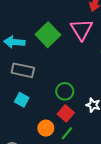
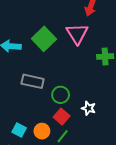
gray rectangle: (23, 70) -> (33, 81), moved
cyan square: (22, 100) -> (19, 130), moved

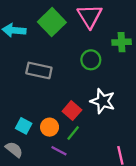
green circle: (61, 95) -> (91, 60), moved
white star: (89, 108) -> (103, 101), size x1.5

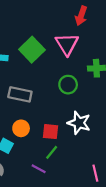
red square: (72, 111) -> (51, 132), turned -35
orange circle: (50, 127) -> (21, 128), moved

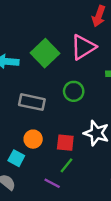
pink triangle: (67, 44) -> (83, 47), turned 30
green circle: (68, 85) -> (74, 91), moved

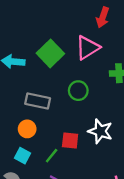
orange circle: (33, 139) -> (27, 129), moved
green line: (67, 165) -> (52, 156), moved

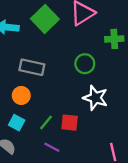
green circle: (78, 91) -> (85, 64), moved
red square: (70, 141) -> (70, 123), moved

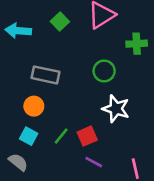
green square: (45, 19) -> (60, 22), size x0.6
red square: (70, 123) -> (87, 136), turned -30
purple line: (52, 147) -> (94, 162), moved

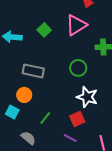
cyan square: (29, 136) -> (12, 112), moved
red square: (87, 136) -> (77, 119), moved
gray semicircle: (18, 162) -> (28, 138), moved

